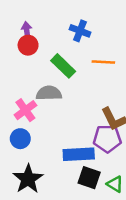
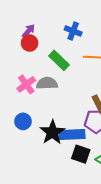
purple arrow: (27, 31) -> (28, 31), turned 48
pink cross: (25, 110) -> (26, 84), moved
black star: (28, 179) -> (52, 132), moved

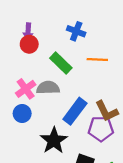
purple arrow: (28, 31) -> (28, 31), turned 144
blue circle: (23, 121) -> (22, 113), moved
blue rectangle: (72, 134) -> (75, 111), moved, turned -50

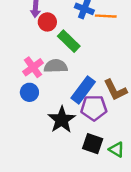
red circle: (29, 44) -> (47, 22), moved
orange line: (97, 59) -> (106, 16), moved
purple pentagon: (101, 129) -> (94, 108), moved

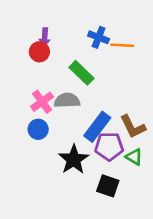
red circle: (47, 22) -> (39, 52), moved
green triangle: (116, 150) -> (134, 157), moved

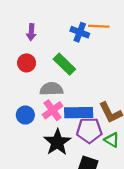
orange line: (122, 45) -> (99, 26), moved
red circle: (39, 52) -> (27, 63), moved
pink cross: (42, 102) -> (53, 110), moved
blue rectangle: (97, 127) -> (79, 113), turned 52

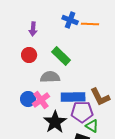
blue cross: (80, 32) -> (70, 20), moved
pink cross: (53, 110) -> (41, 100), moved
green triangle: (112, 140) -> (92, 126), moved

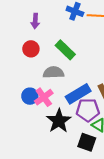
blue rectangle: (73, 97) -> (78, 94), turned -30

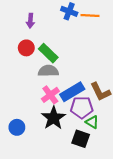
green rectangle: (65, 50) -> (48, 53), moved
blue circle: (30, 96) -> (17, 127), moved
pink cross: (44, 97) -> (50, 95), moved

